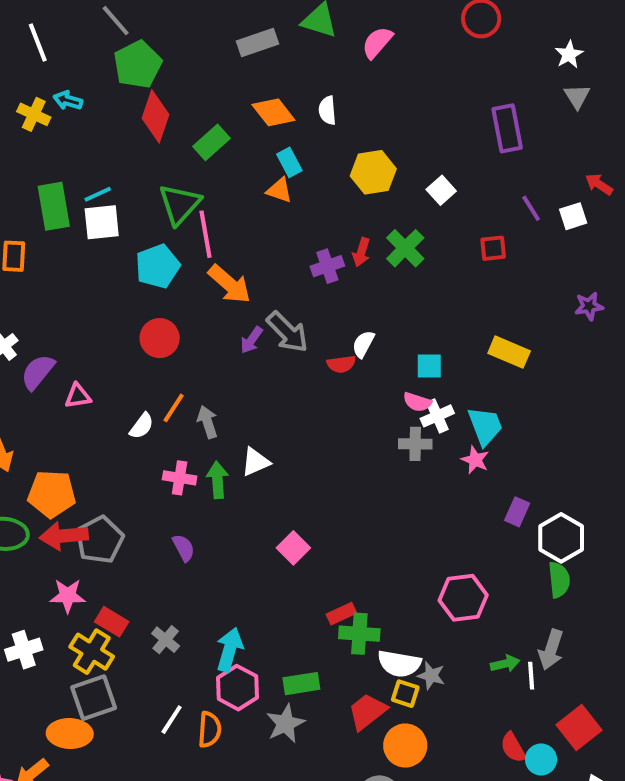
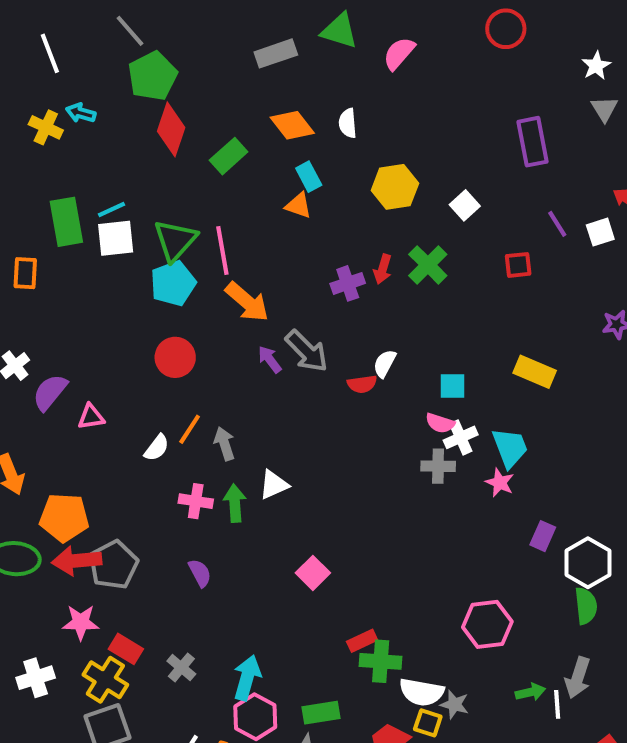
green triangle: (180, 204) -> (175, 240), moved
purple arrow: (251, 340) -> (270, 359), turned 108

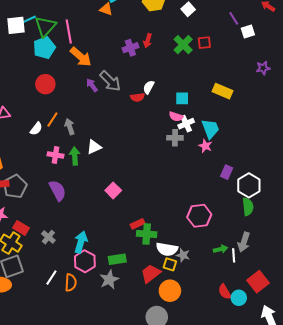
cyan line: (112, 209) -> (29, 19), moved
white square: (600, 232) -> (248, 31), moved
green cross: (428, 265) -> (183, 45), moved
red square: (518, 265) -> (204, 43), moved
purple semicircle: (200, 573) -> (58, 190), size x1.5

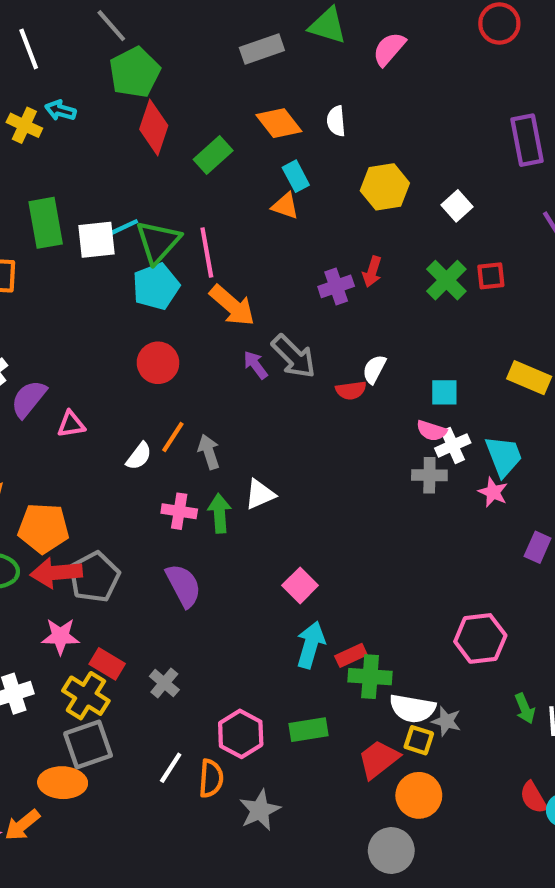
cyan arrow: (81, 242) -> (311, 645), moved
green arrow: (221, 249) -> (525, 708), turned 80
gray star: (109, 280) -> (260, 810), moved

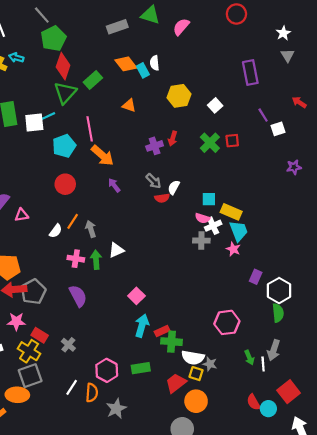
cyan rectangle: (296, 176) -> (143, 70), moved
green triangle: (158, 242) -> (65, 93), moved
gray arrow: (294, 356) -> (153, 181), moved, size x0.7
yellow rectangle: (529, 378) -> (231, 212), moved

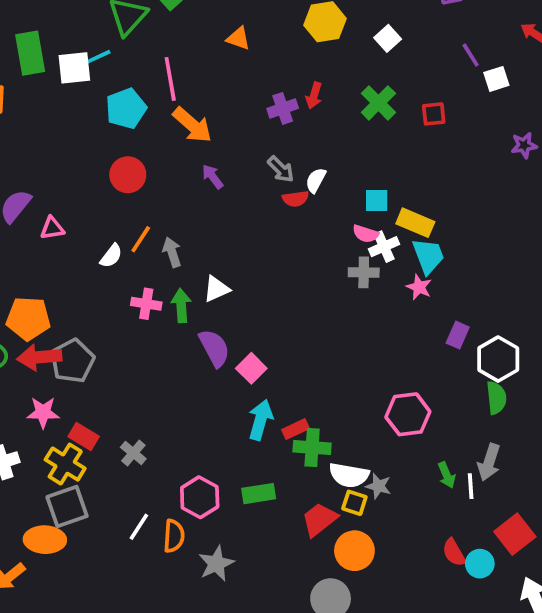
red square: (232, 141) -> (434, 114), moved
purple semicircle: (78, 296) -> (214, 348), moved

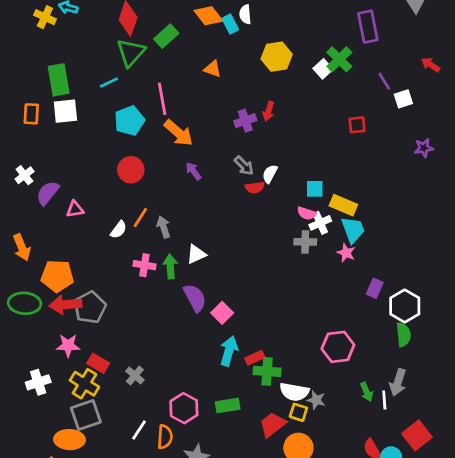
white square: (74, 68) -> (65, 111), moved
green cross: (378, 103) -> (339, 59), moved

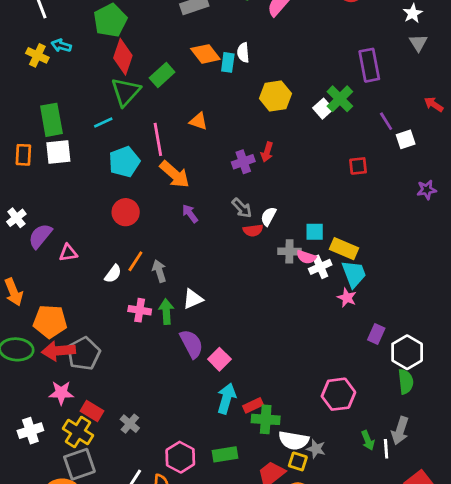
cyan rectangle: (230, 24) -> (228, 62), turned 36
orange triangle: (213, 69) -> (198, 121), moved
gray cross: (305, 242) -> (289, 251), moved

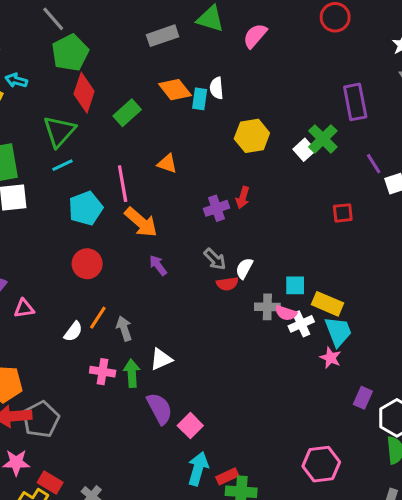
green triangle: (126, 92) -> (59, 131), moved

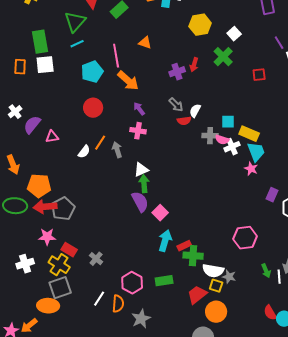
green cross: (323, 139) -> (223, 57), moved
pink cross: (103, 372) -> (138, 131), moved
green arrow: (132, 373) -> (144, 184), moved

